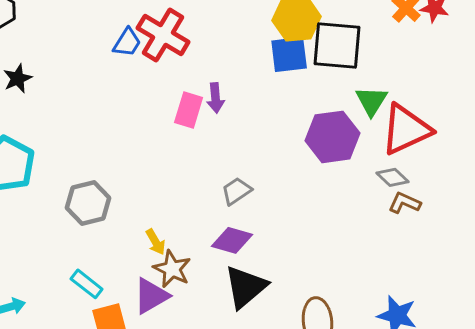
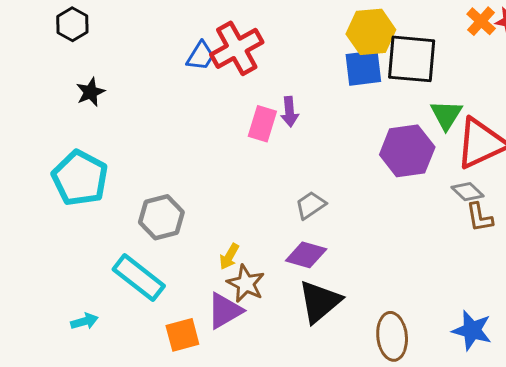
red cross: (163, 35) -> (237, 48), turned 30
brown L-shape: (405, 203) -> (480, 217), turned -124
yellow arrow: (156, 242) -> (229, 256), turned 60
cyan rectangle: (87, 284) -> (139, 278), moved, size x1.6

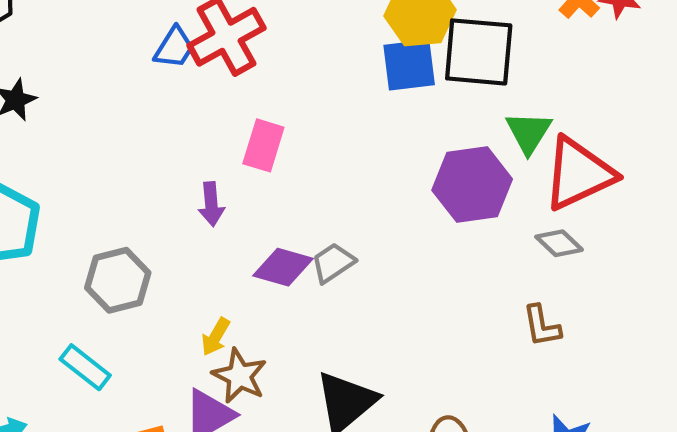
purple arrow: (290, 112) -> (211, 204), moved
brown L-shape: (480, 217) -> (542, 326), moved
purple diamond: (306, 255) -> (283, 267), moved
cyan rectangle: (139, 278) -> (85, 367), size x0.7

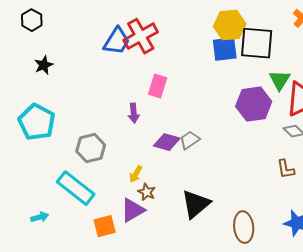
blue trapezoid: (174, 48) -> (117, 41), size x1.4
cyan rectangle: (85, 367) -> (76, 188), size x1.6
brown star: (240, 376) -> (147, 192), size x0.7

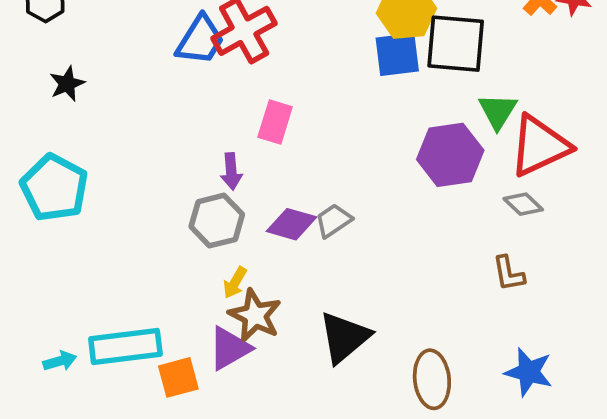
gray hexagon: (91, 148) -> (217, 221), moved
cyan rectangle: (76, 188) -> (125, 346), moved, turned -45
brown star: (147, 192) -> (255, 315), size x1.6

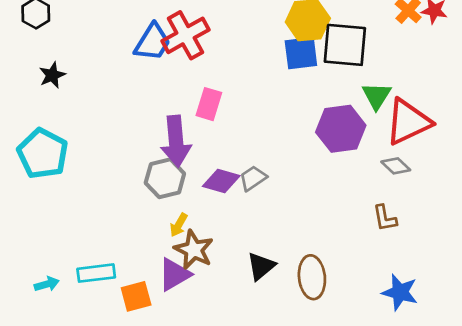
purple arrow: (231, 171) -> (176, 141), size x1.8
black triangle: (344, 337) -> (261, 266), size x0.7
cyan rectangle: (125, 346) -> (96, 273), size x0.7
brown ellipse: (432, 379) -> (312, 277), moved

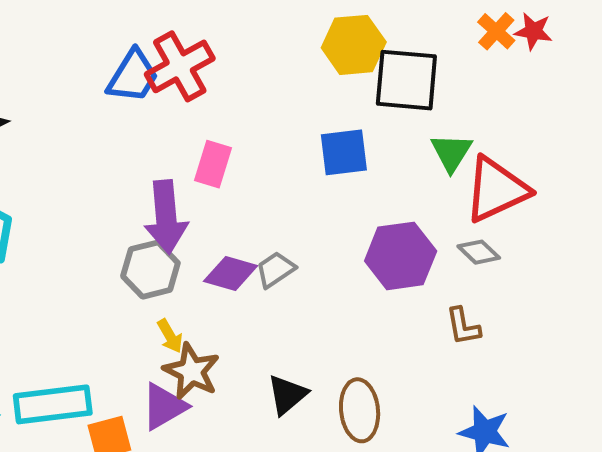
blue square: (301, 53) -> (344, 152), moved
purple hexagon: (341, 129) -> (401, 256), moved
yellow arrow: (179, 225) -> (170, 336), turned -60
cyan rectangle: (96, 273) -> (53, 404), size x1.4

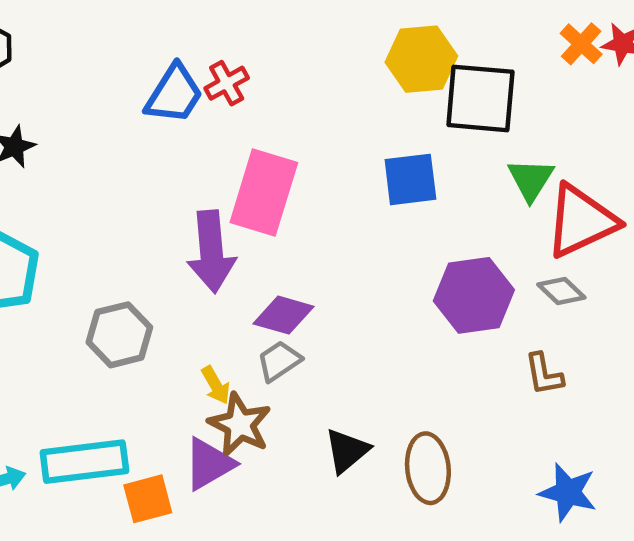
red cross: (180, 66) -> (227, 83), size x0.6
pink rectangle: (213, 164) -> (264, 193), size x1.6
gray hexagon: (150, 270) -> (119, 335), moved
gray trapezoid: (275, 270) -> (279, 361), moved

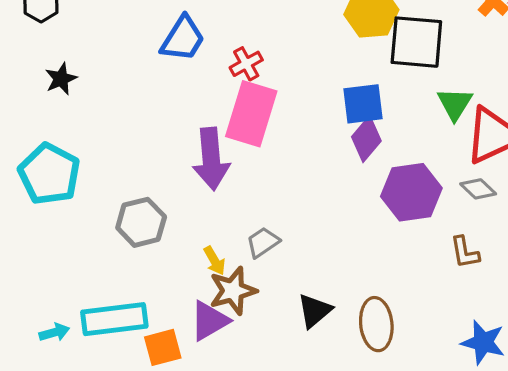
red cross: (227, 83) -> (246, 64), moved
purple diamond: (284, 315) -> (366, 139), moved, turned -66
brown star: (240, 424) -> (233, 291), turned 30

